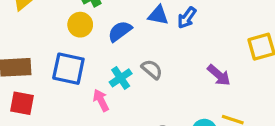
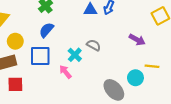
yellow circle: (80, 25) -> (15, 41), moved
blue semicircle: (120, 31) -> (46, 30), moved

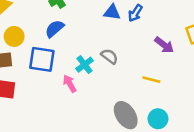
purple arrow: (137, 40) -> (164, 45), moved
yellow line: (152, 66) -> (151, 80), moved
cyan circle: (135, 78) -> (158, 119), moved

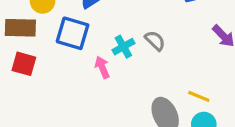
yellow line: (151, 80) -> (199, 96), moved

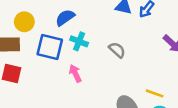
cyan cross: (123, 47) -> (79, 41), moved, turned -36

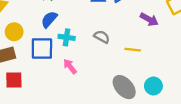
yellow line: (155, 93) -> (133, 50), moved

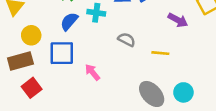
cyan cross: (67, 37) -> (96, 13), moved
red square: (14, 80) -> (32, 88), turned -36

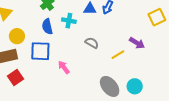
purple arrow: (178, 20) -> (137, 43), moved
blue semicircle: (69, 21) -> (47, 27), turned -56
yellow line: (160, 53) -> (118, 55), turned -40

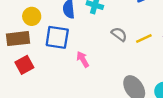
yellow line: (118, 55) -> (144, 38), moved

